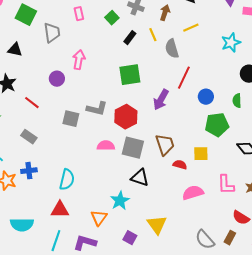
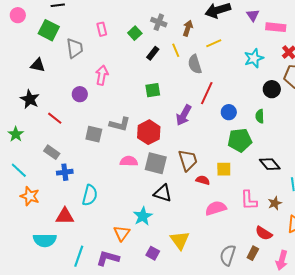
green square: (130, 75) -> (153, 90), size x0.7
blue cross: (29, 171) -> (65, 172), moved
red triangle: (60, 210) -> (65, 216), moved
gray semicircle: (205, 240) -> (228, 255), turned 60

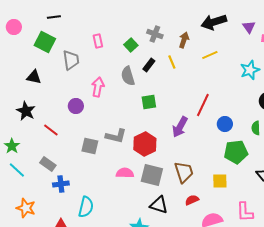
gray semicircle: (195, 64) -> (128, 76), moved
cyan line: (19, 170) -> (17, 170), moved
red semicircle: (203, 180) -> (192, 200), moved, turned -40

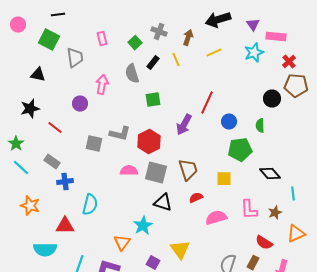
cyan star: (250, 70) -> (254, 53), moved
black star: (26, 111) -> (30, 109), turned 30

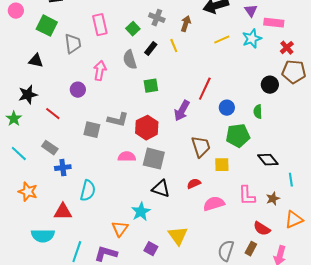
pink rectangle: (102, 39) -> (100, 25), size x1.5
yellow line: (214, 53) -> (222, 40), moved
green star: (16, 144) -> (14, 119), moved
brown trapezoid: (188, 170) -> (201, 147), moved

